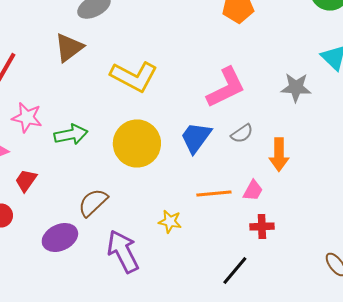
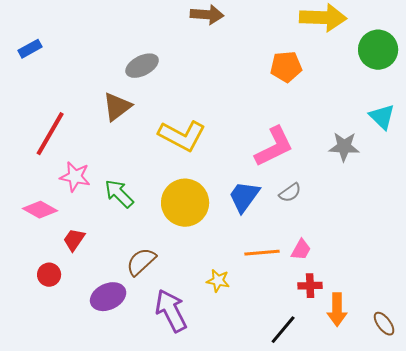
green arrow: (71, 134) -> (119, 194), turned -124
orange arrow: (279, 154) -> (337, 310), moved

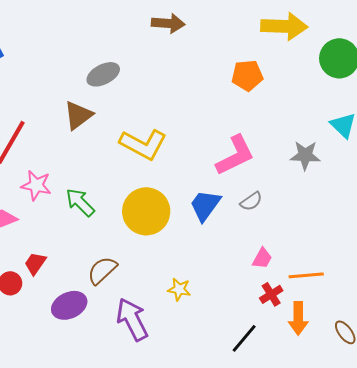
red trapezoid: (74, 240) -> (35, 263), moved
orange line: (262, 253) -> (306, 275), moved
red cross: (310, 286) -> (271, 294), turned -30

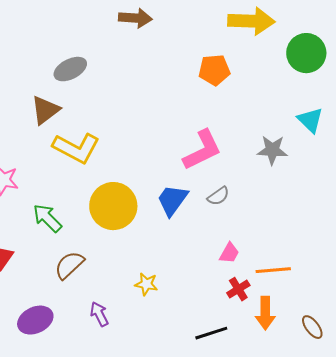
yellow L-shape: (143, 144) -> (76, 148), moved
green arrow: (80, 202) -> (47, 218), moved
purple ellipse: (69, 305) -> (35, 320), moved
purple arrow: (132, 319) -> (99, 314), size x0.6
black line: (244, 338) -> (211, 333), turned 32

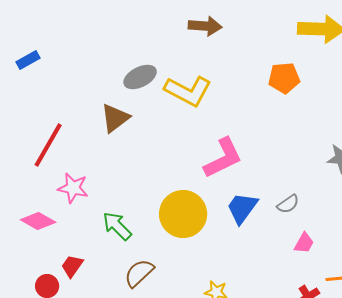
yellow L-shape: (76, 148) -> (188, 91), moved
pink L-shape: (202, 150) -> (223, 158), moved
pink trapezoid: (229, 253) -> (304, 243), moved

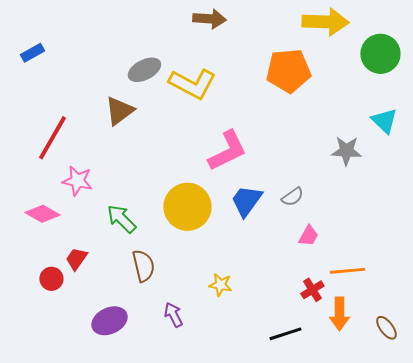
orange pentagon: (284, 78) -> (288, 71), size x1.4
brown semicircle: (139, 273) -> (143, 266), turned 120

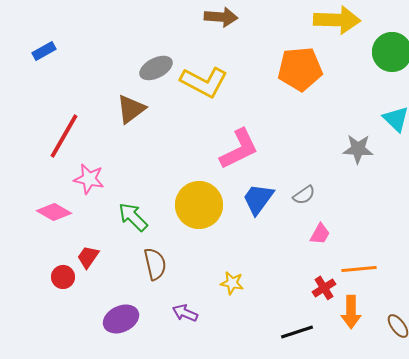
purple arrow: (173, 315) -> (185, 313), turned -40

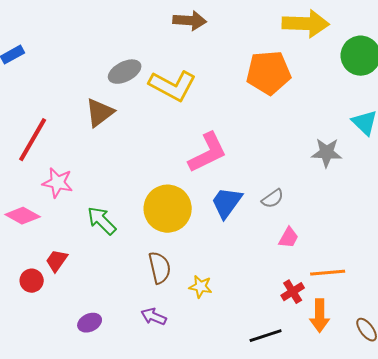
brown semicircle: (155, 264) -> (160, 268), moved
purple ellipse: (121, 319) -> (90, 323), size x0.7

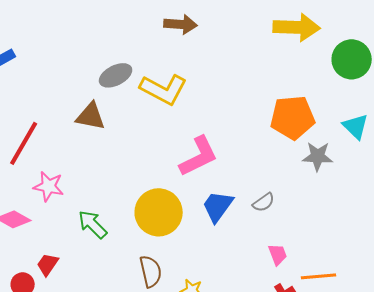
orange pentagon: (269, 73) -> (293, 117), moved
brown triangle: (100, 113) -> (91, 116), turned 48
pink trapezoid: (289, 238) -> (278, 254), moved, turned -50

